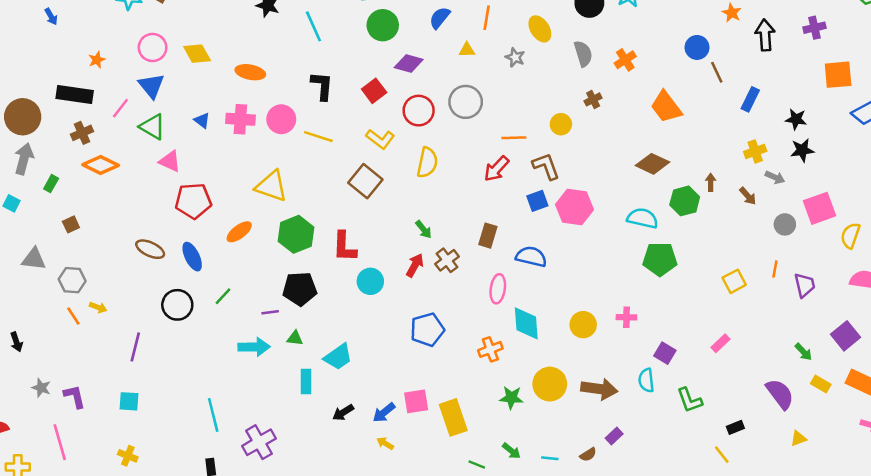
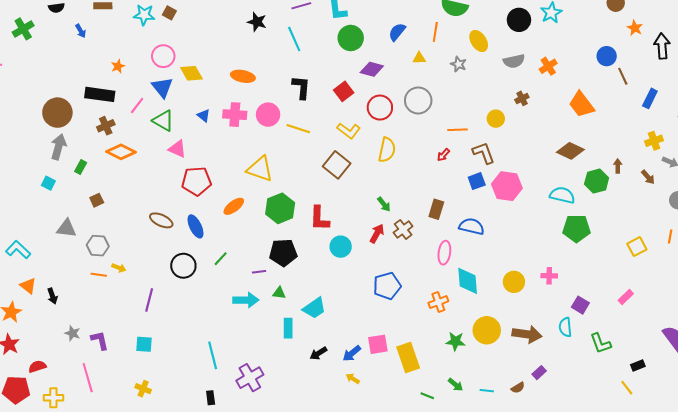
yellow diamond: (197, 54) -> (191, 73), moved
gray semicircle: (583, 54) -> (514, 61), turned 95
red arrow: (497, 169) -> (443, 155), size x0.6
orange line: (73, 316) -> (99, 275), turned -49

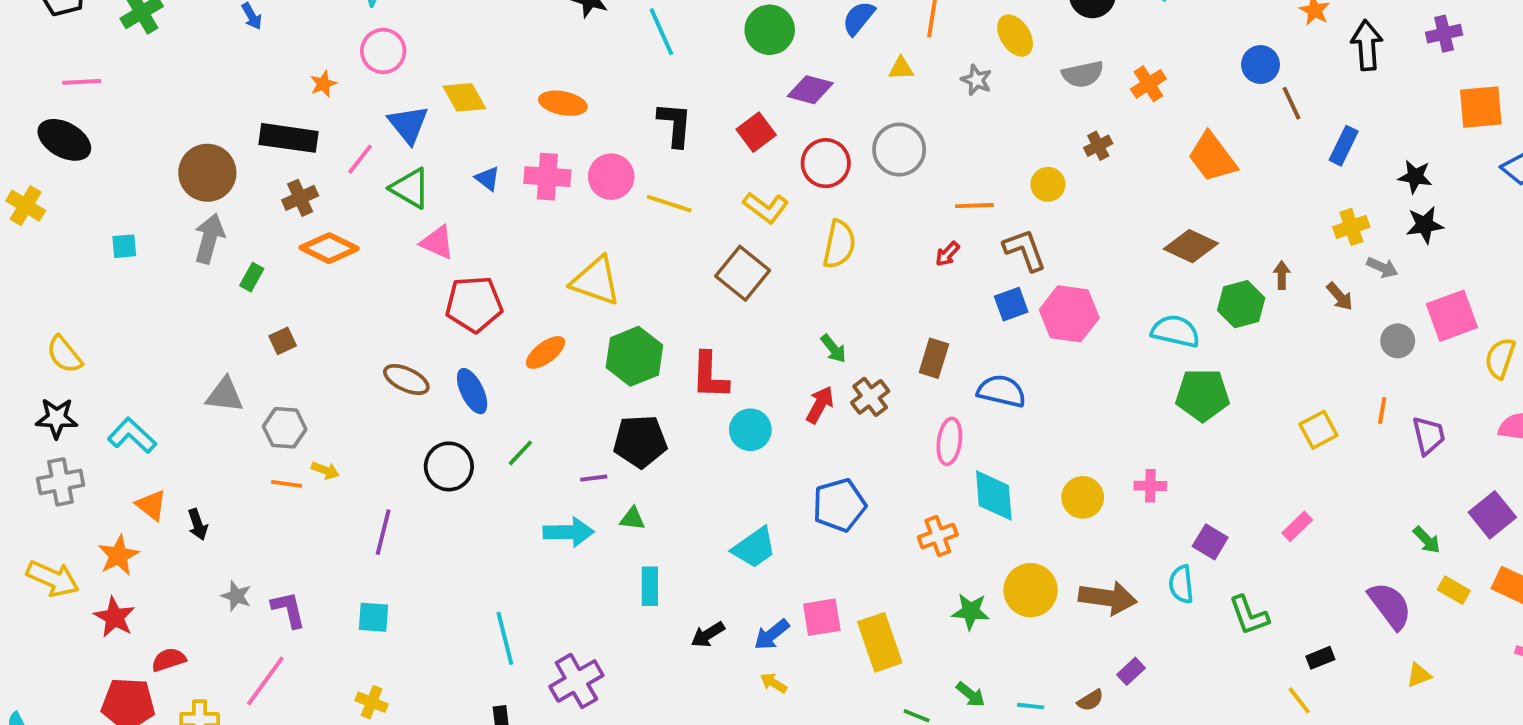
pink circle: (163, 56) -> (383, 51), moved
cyan square: (48, 183) -> (124, 246), moved, turned -32
cyan trapezoid: (314, 308) -> (754, 548), moved
pink line: (88, 378) -> (265, 681), turned 52

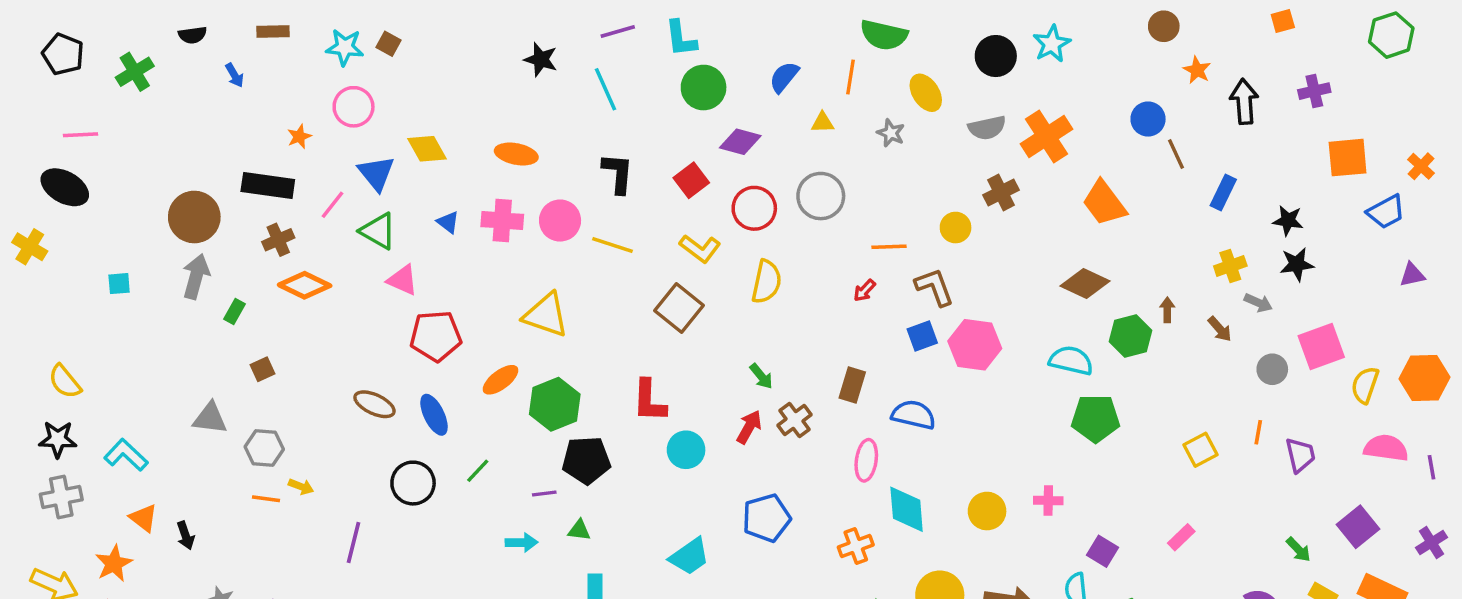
orange cross: (1148, 84) -> (1047, 137), size x1.6
brown cross: (1098, 146) -> (1001, 193), size x1.4
green hexagon: (634, 356) -> (555, 404), moved
cyan arrow: (569, 532) -> (522, 543), size x0.7

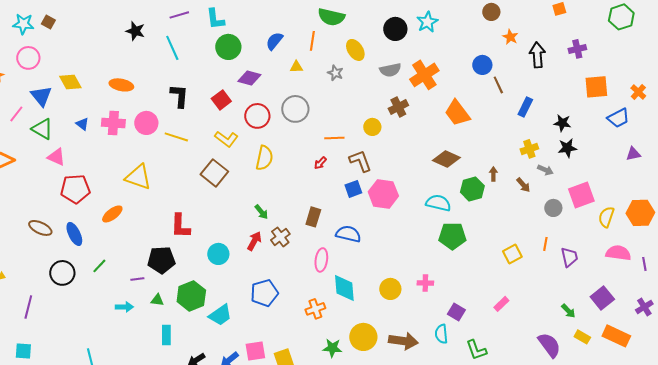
red L-shape: (649, 401) -> (180, 226), moved
green hexagon: (555, 404) -> (191, 296), moved

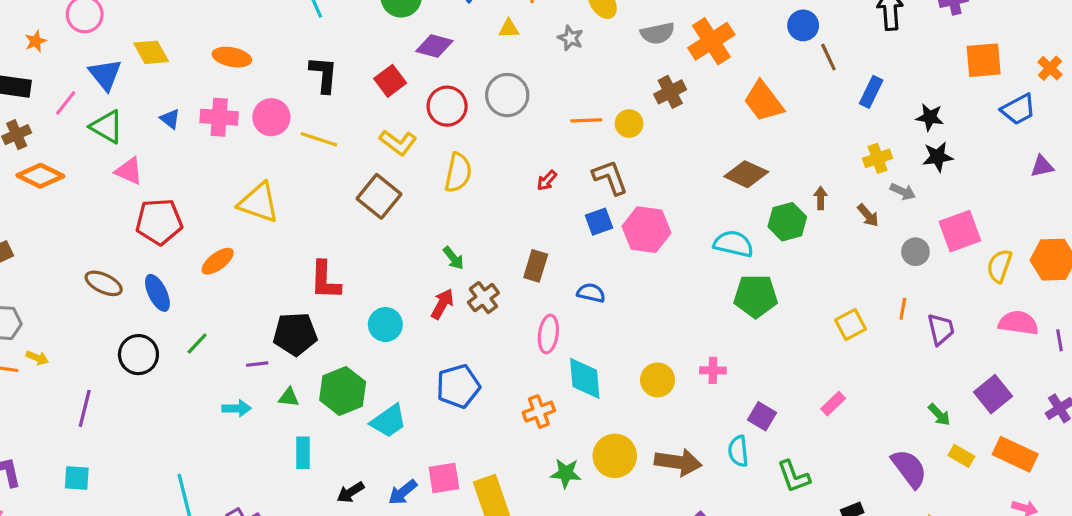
orange line: (334, 138) -> (586, 120), moved
blue semicircle: (348, 234) -> (591, 293), size x0.7

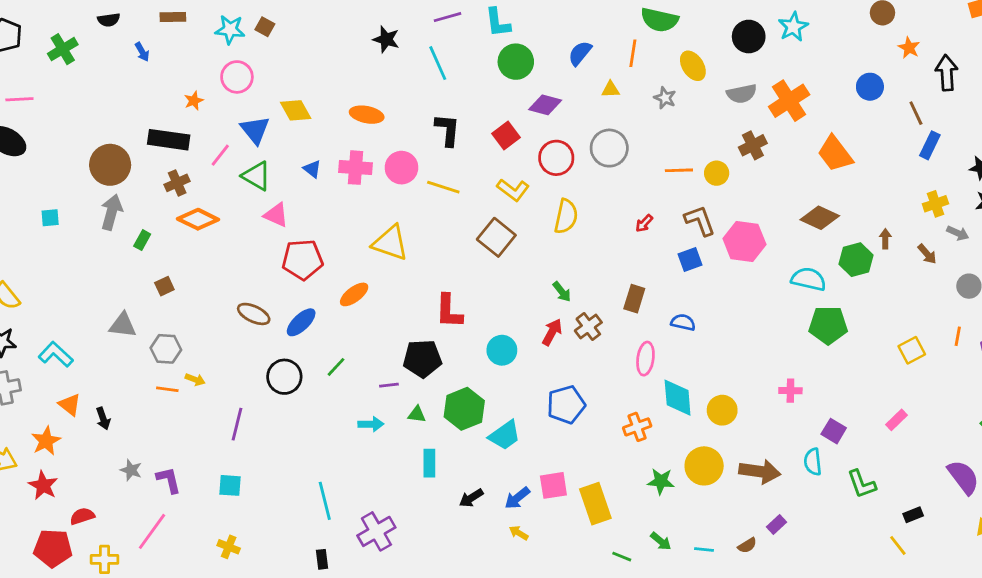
brown line: (828, 57) -> (916, 113), moved
pink hexagon: (646, 230) -> (744, 241), moved
blue ellipse: (157, 293) -> (301, 322), turned 72
yellow circle: (658, 380) -> (722, 410), moved

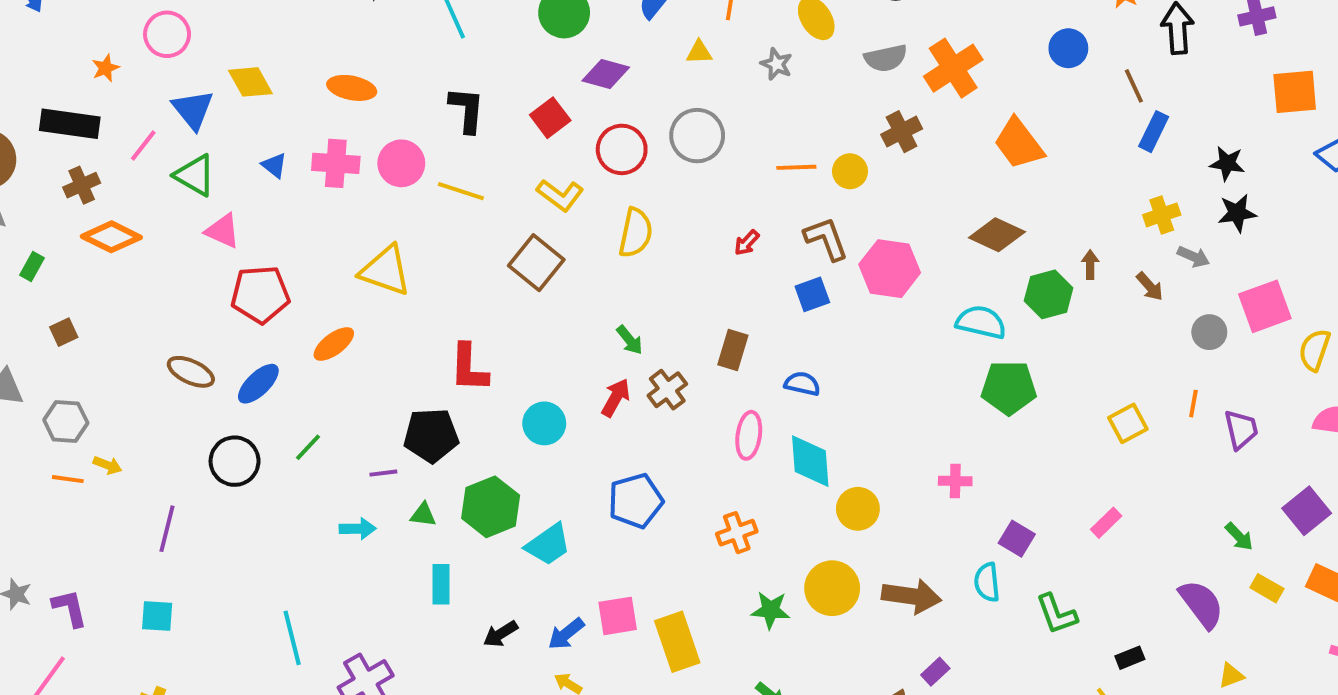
cyan diamond: (678, 398) -> (810, 461), moved

